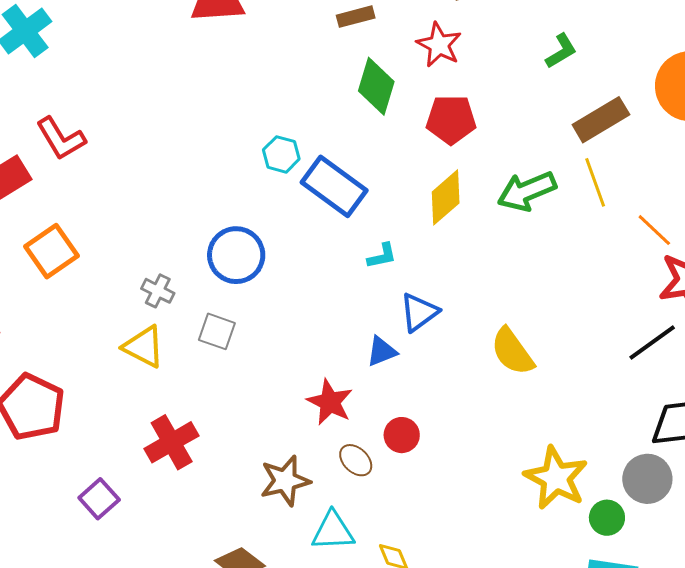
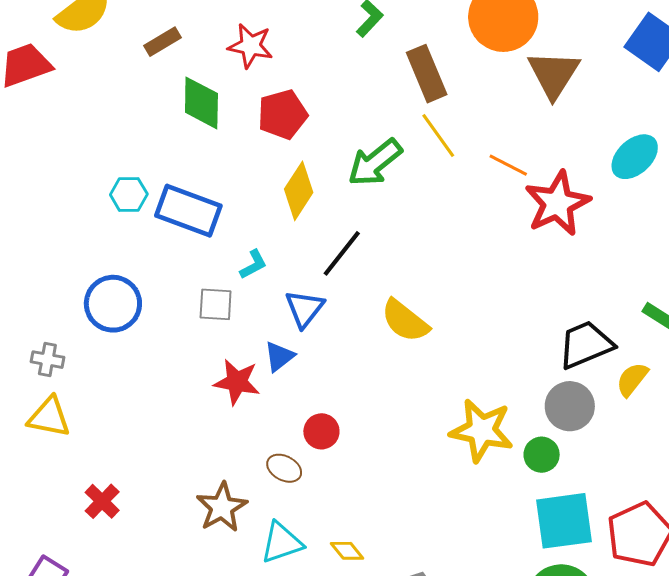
brown rectangle: (601, 120) -> (427, 74), turned -66
gray square: (217, 331) -> (216, 304), moved
black line: (652, 343) -> (342, 253), moved
red star: (330, 402) -> (237, 382), moved
red cross: (172, 442) -> (102, 501), size x0.7

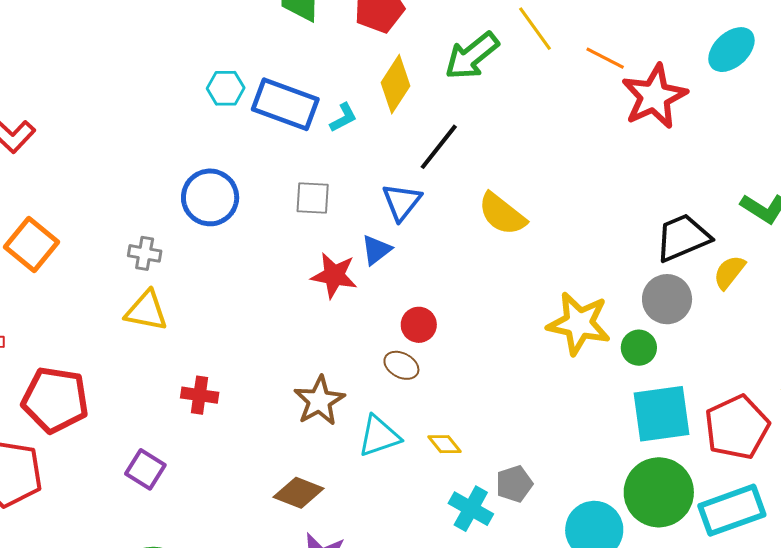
cyan L-shape: (253, 264) -> (343, 118), moved
brown ellipse: (284, 468) -> (401, 365), moved
red cross: (102, 501) -> (200, 395), turned -36

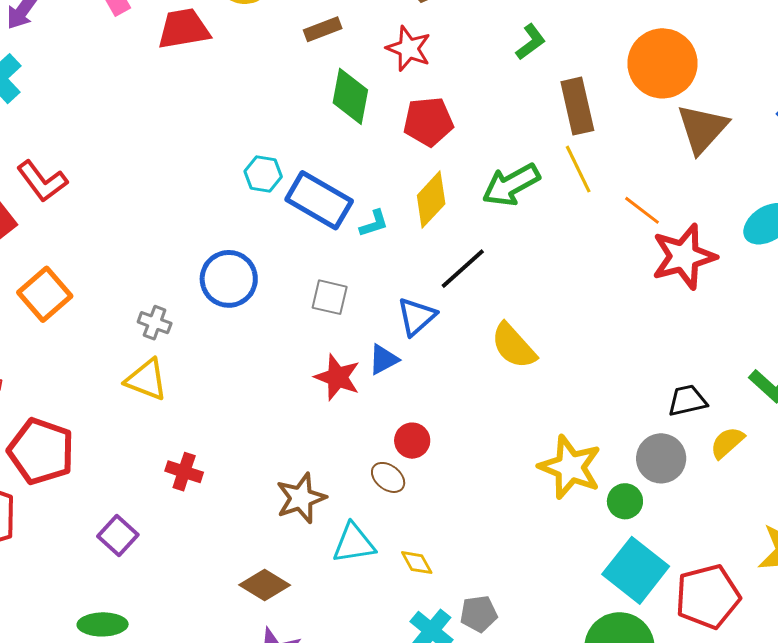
black trapezoid: (683, 238) -> (687, 400), size x0.7
cyan square: (661, 414) -> (636, 570), turned 36

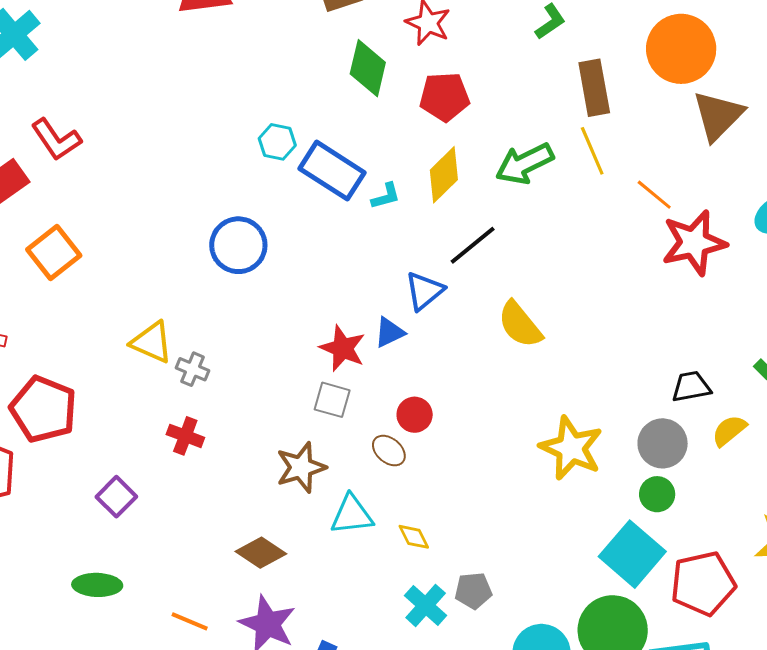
gray square: (330, 297) -> (332, 400), moved
gray cross: (155, 323) -> (192, 369), moved
green circle: (625, 501) -> (657, 494), moved

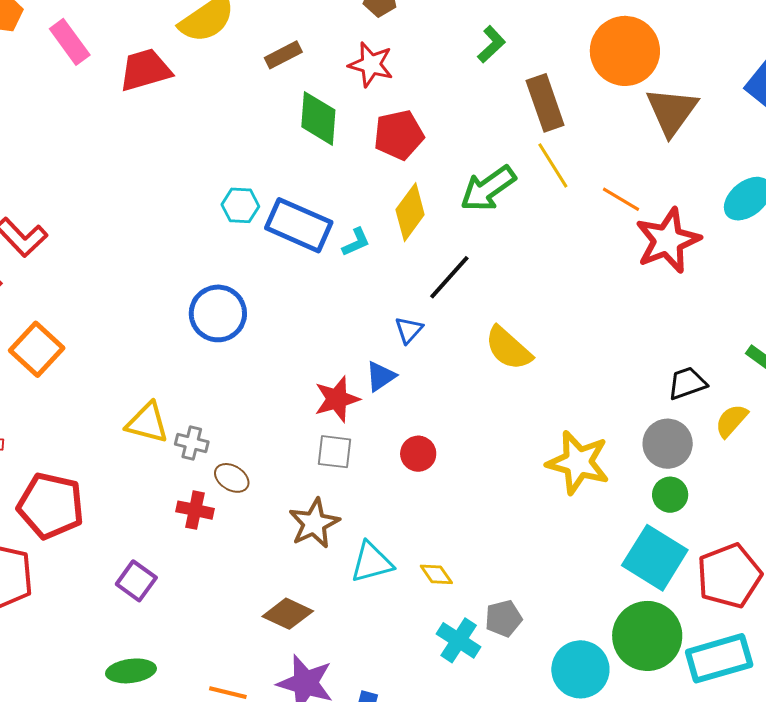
blue triangle: (424, 291) -> (409, 330), size x0.7
red star: (343, 348) -> (337, 399), turned -30
brown ellipse: (389, 451) -> (232, 478), moved

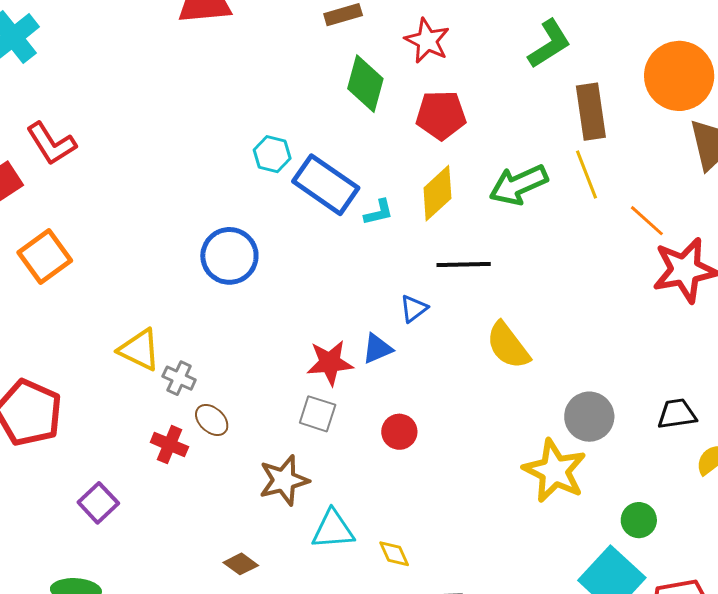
green L-shape: (491, 44) -> (549, 44), size x1.4
black line: (449, 277) -> (464, 265), turned 36
gray circle: (668, 444) -> (589, 417), moved
brown diamond: (288, 614) -> (241, 564), size x0.7

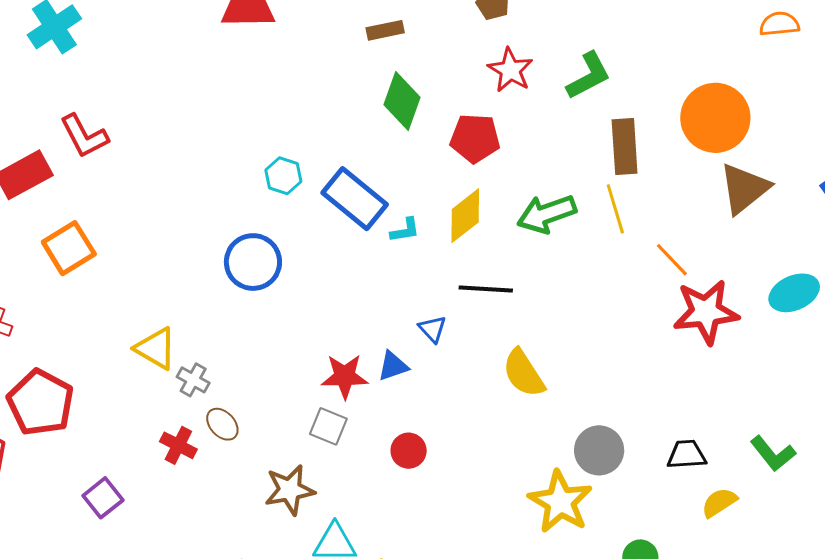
red star: (427, 41) -> (510, 70), moved
cyan hexagon: (272, 154) -> (283, 176), moved
blue triangle: (414, 309) -> (433, 329), turned -40

